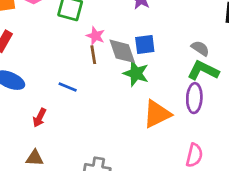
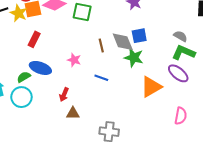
pink star: (95, 36) -> (74, 60), moved
blue line: (68, 87) -> (101, 78), moved
purple ellipse: (194, 98) -> (178, 73), turned -50
brown triangle: (35, 158) -> (73, 113), moved

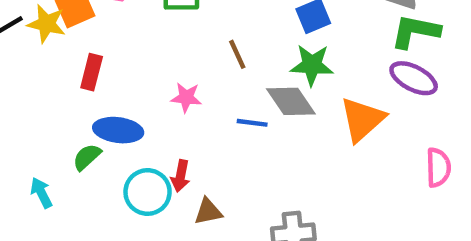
gray diamond: (123, 42) -> (291, 101), moved
cyan circle: (21, 97) -> (148, 192), moved

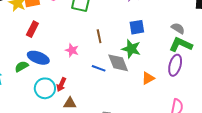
purple ellipse: (414, 78) -> (175, 65), turned 65
orange triangle: (362, 119) -> (148, 78), size x0.6

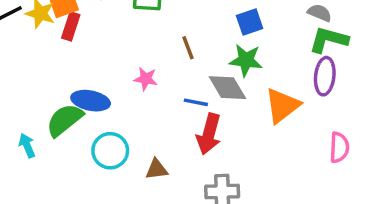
red rectangle: (32, 29) -> (71, 26), moved
green semicircle: (22, 66) -> (65, 120), size x1.6
orange triangle: (148, 78) -> (282, 106), size x1.6
red arrow: (61, 85) -> (209, 134), moved, size x1.6

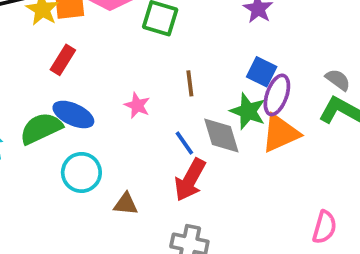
blue square: (250, 22) -> (262, 72), turned 32
red rectangle: (71, 26) -> (63, 60), moved
purple ellipse: (325, 76) -> (277, 95), moved
blue line: (196, 102) -> (184, 143), turned 30
orange triangle: (282, 106) -> (280, 133), moved

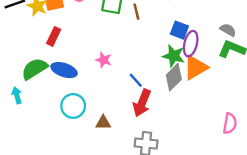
brown line: (190, 83) -> (136, 12), moved
green semicircle: (41, 128) -> (35, 69), moved
gray diamond: (221, 136) -> (174, 77), moved, turned 68

